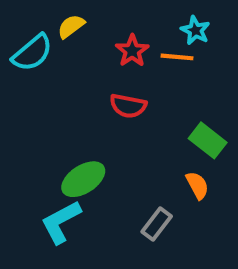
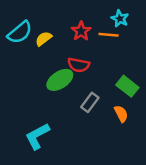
yellow semicircle: (71, 26) -> (44, 39), moved
green ellipse: (83, 179) -> (60, 80), moved
gray rectangle: (157, 224) -> (90, 102), moved

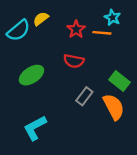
yellow semicircle: (44, 39) -> (41, 19), moved
green ellipse: (60, 80) -> (31, 75), moved
orange semicircle: (121, 114) -> (114, 107), size x1.6

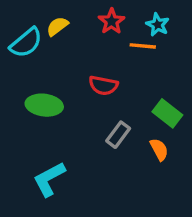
red star: (76, 29) -> (112, 21), moved
green ellipse: (31, 75) -> (44, 105), turned 40
orange semicircle: (114, 107) -> (159, 149), size x0.6

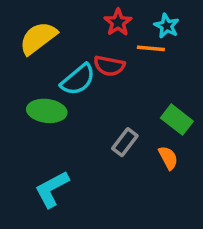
yellow semicircle: (57, 26) -> (38, 38), moved, size x1.6
cyan semicircle: (26, 43) -> (78, 80), moved
red semicircle: (103, 85) -> (109, 66), moved

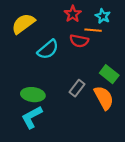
red semicircle: (109, 66) -> (79, 41), moved
green ellipse: (47, 111) -> (33, 95), moved
orange semicircle: (168, 158) -> (104, 98), size x1.6

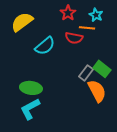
gray rectangle: (77, 88) -> (86, 73), moved

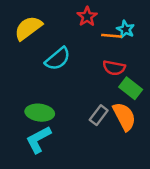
cyan star: (96, 15) -> (126, 29), moved
red semicircle: (74, 38) -> (114, 68), moved
gray rectangle: (86, 73) -> (99, 115), moved

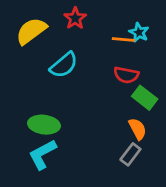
red star: (87, 17) -> (75, 18), moved
gray rectangle: (99, 115) -> (130, 154), moved
orange semicircle: (124, 116) -> (138, 129), size x0.7

